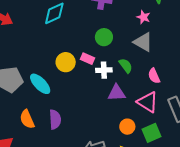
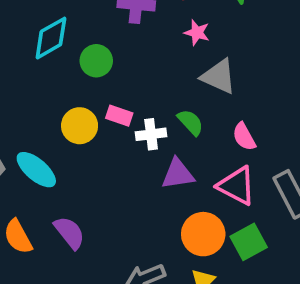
pink star: (143, 17) -> (197, 33), moved
green circle: (104, 37) -> (96, 61), moved
purple semicircle: (55, 119) -> (69, 233), turned -30
orange circle: (127, 127) -> (203, 234), size x1.5

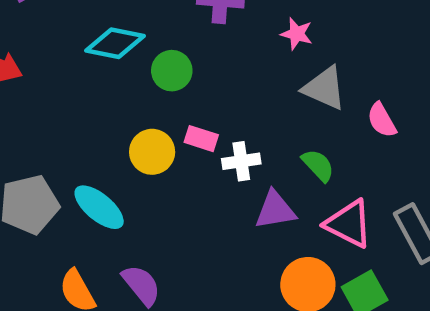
cyan diamond: (51, 38) -> (115, 43), turned 42
green semicircle: (190, 122) -> (318, 165), moved
pink semicircle: (244, 137) -> (382, 120), moved

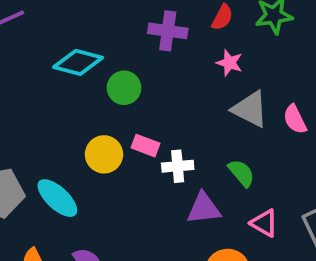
pink semicircle: (382, 120) -> (295, 119), moved
pink triangle: (349, 224) -> (264, 223), size x0.7

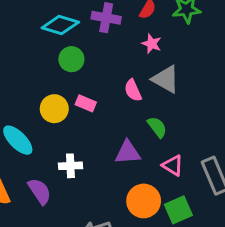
cyan diamond: (78, 62) -> (60, 25), moved
pink semicircle: (295, 119) -> (133, 90), moved
white cross: (178, 166) -> (70, 166), moved

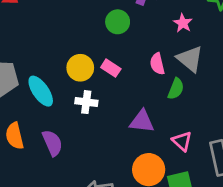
green circle: (71, 59) -> (118, 22), moved
green semicircle: (157, 127) -> (176, 89), moved, turned 50
white cross: (70, 166) -> (86, 102), moved

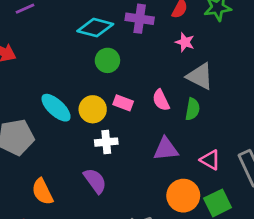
green circle: (118, 22) -> (107, 60), moved
pink semicircle: (157, 64) -> (161, 100), moved
cyan ellipse: (41, 91) -> (56, 108), moved
purple semicircle: (52, 143) -> (95, 181), moved

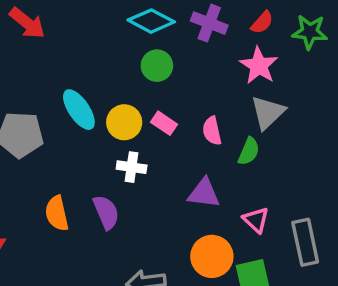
pink star: (185, 42) -> (259, 66), size x1.5
gray triangle: (200, 76) -> (268, 112), turned 36
orange semicircle: (42, 192) -> (57, 213), moved

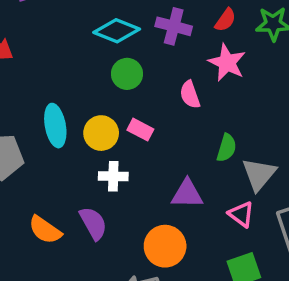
cyan ellipse: (79, 110) -> (55, 126), turned 30
gray triangle: (268, 112) -> (259, 174), moved
pink semicircle: (212, 131) -> (190, 95), moved
orange semicircle: (57, 213) -> (45, 230), turned -36
orange circle: (212, 256) -> (165, 246), moved

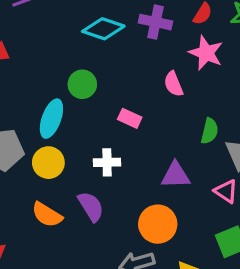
green circle: (127, 74) -> (82, 84), moved
cyan ellipse: (55, 126) -> (51, 119), turned 33
yellow circle: (101, 133) -> (48, 163), moved

